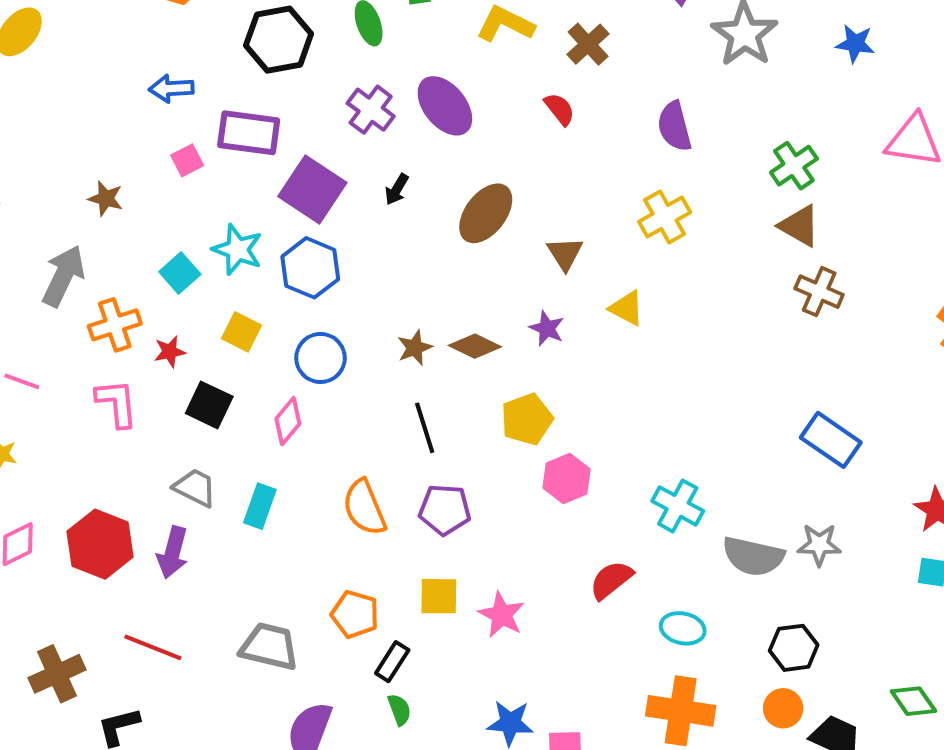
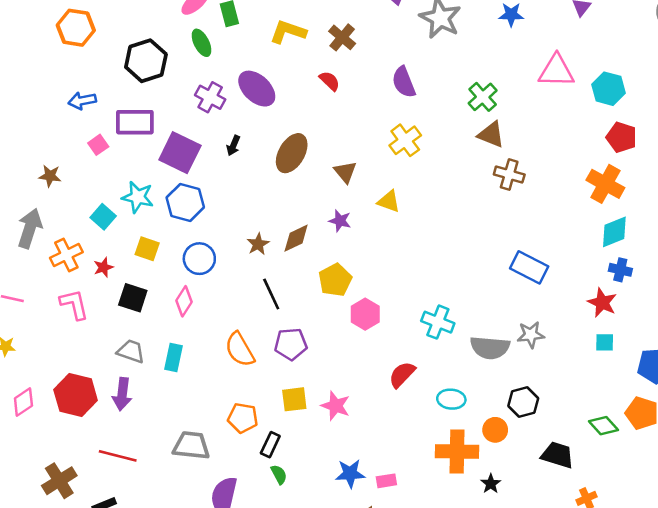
brown diamond: (475, 346) -> (296, 238), turned -44
orange circle: (783, 708) -> (495, 430), moved

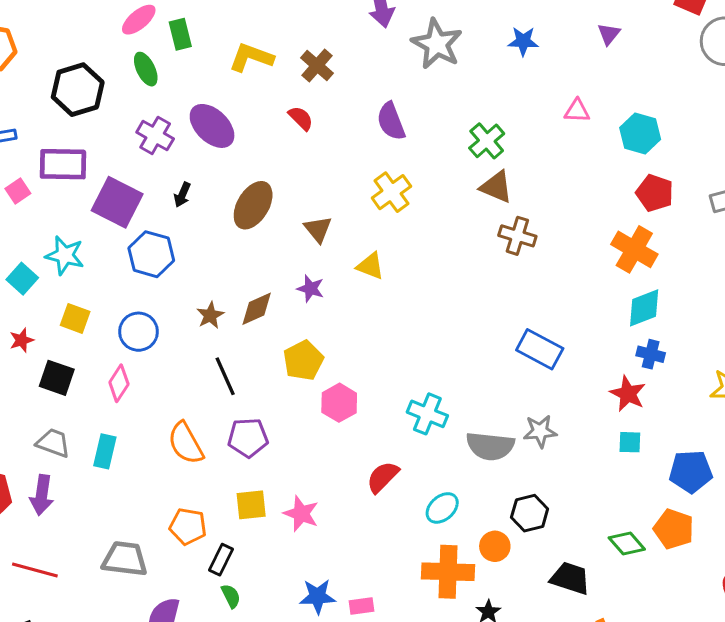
pink triangle: (556, 71) -> (577, 111), size x0.6
blue hexagon: (185, 202) -> (151, 254), moved
cyan ellipse: (451, 399) -> (442, 508), turned -48

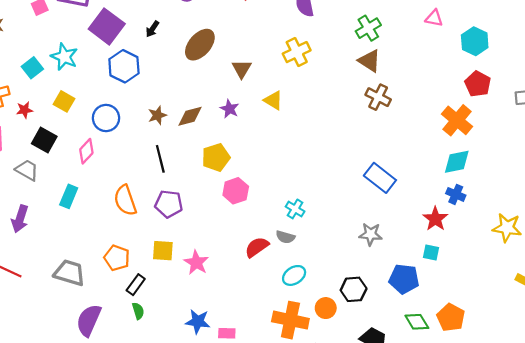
cyan cross: (427, 414) -> (295, 209), size x0.7
gray trapezoid: (53, 443) -> (27, 170), moved
gray semicircle: (490, 446) -> (285, 237), moved, size x0.6
blue pentagon: (691, 471) -> (404, 279), moved

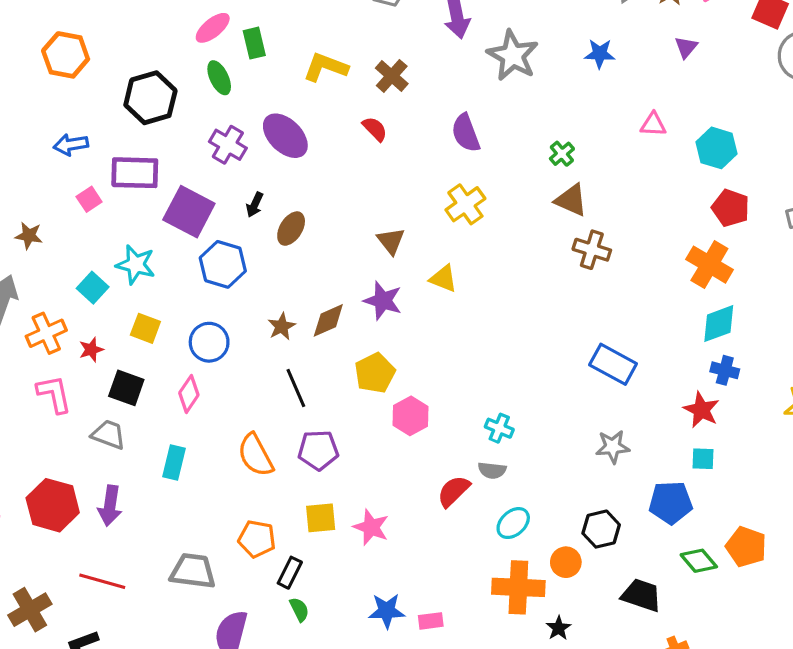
green cross: (368, 28) -> (562, 154), size x0.7
brown ellipse: (200, 45) -> (291, 229), moved, size x0.7
purple star: (229, 109) -> (383, 301), size x1.4

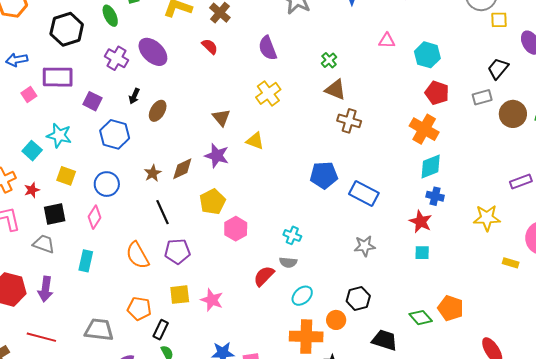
purple square: (189, 212) -> (93, 101), size x0.6
black square: (126, 388) -> (55, 214), turned -30
blue pentagon: (671, 503) -> (324, 175), moved

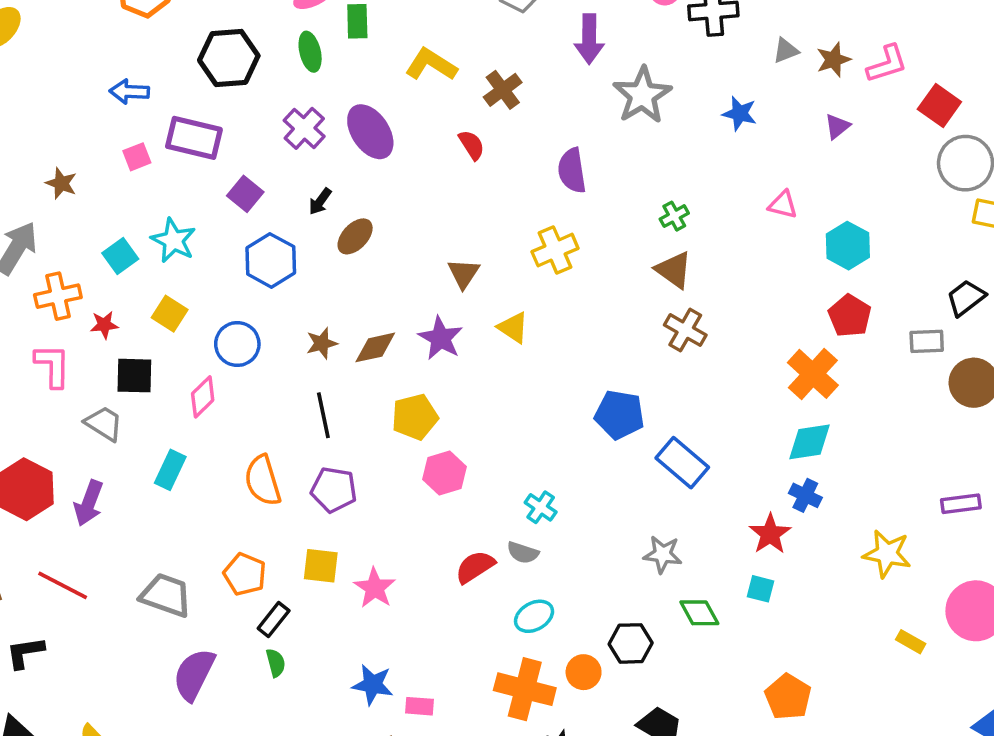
green diamond: (421, 318) -> (699, 613), moved

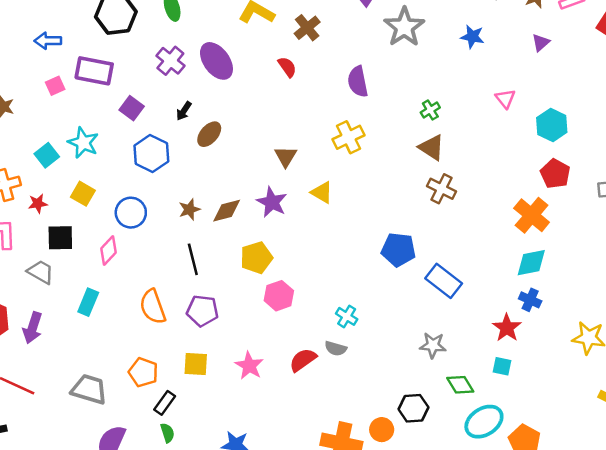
pink triangle: (783, 205) -> (505, 99), turned 40
pink star: (375, 588) -> (249, 366), moved
cyan ellipse: (534, 616) -> (484, 422), moved, size x1.4

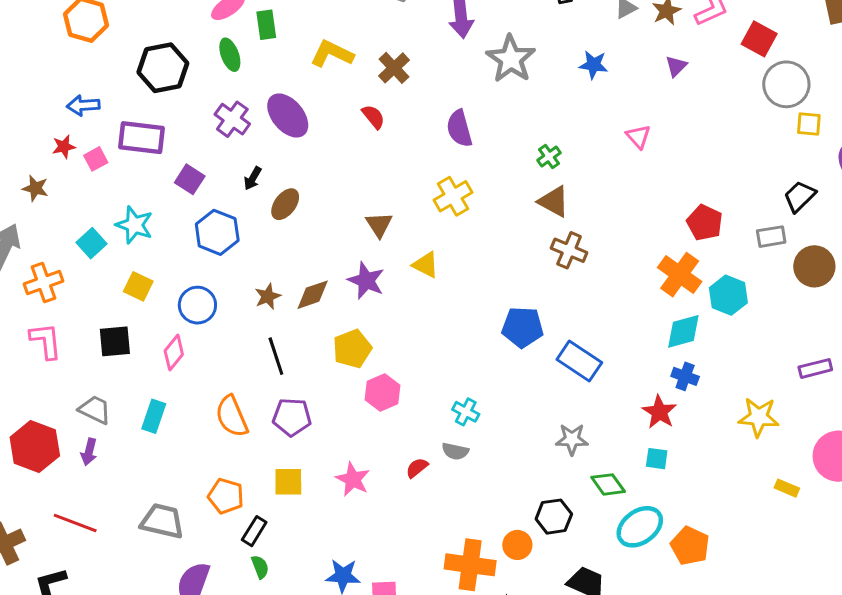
cyan hexagon: (552, 125) -> (728, 295), moved
red star: (38, 203) -> (64, 147), moved
gray trapezoid: (41, 272) -> (95, 410), moved
purple arrow: (33, 328) -> (89, 452), size x0.7
red semicircle: (303, 360) -> (417, 468), size x0.7

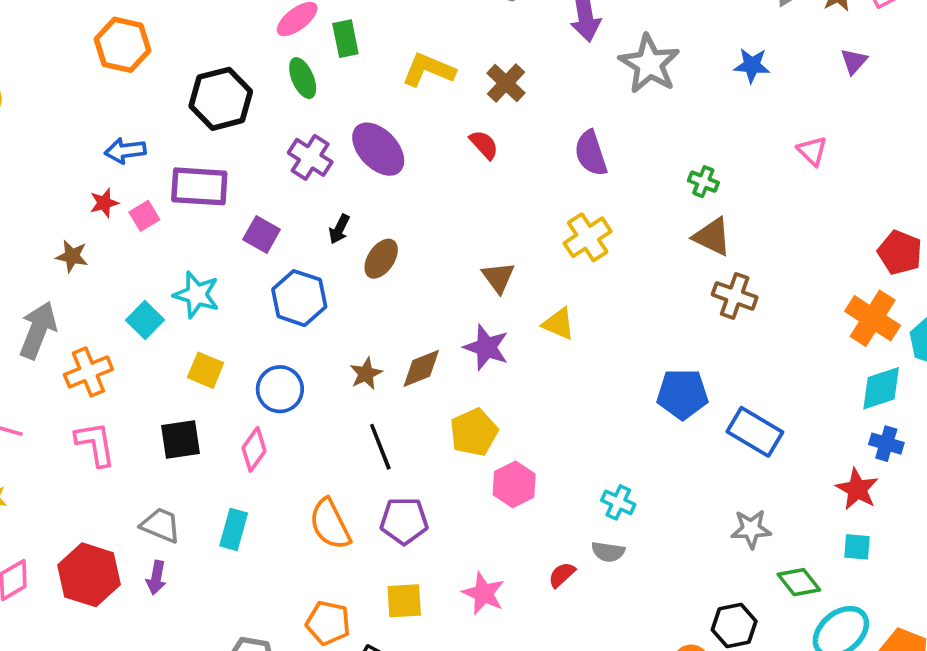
green cross: (549, 157) -> (703, 182), turned -30

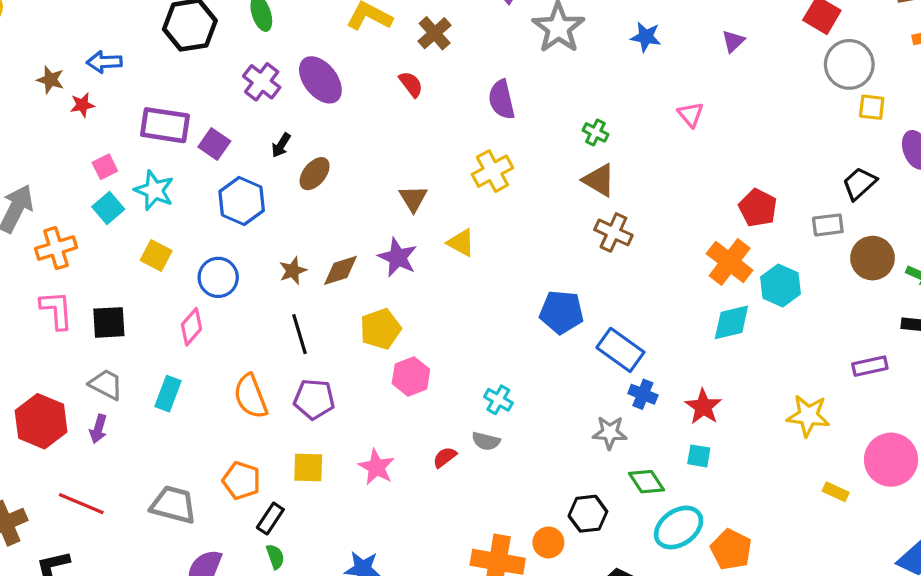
purple rectangle: (199, 186) -> (165, 125), moved
pink square: (144, 216) -> (105, 167), moved
brown star: (72, 256) -> (50, 80), moved
black square: (180, 440) -> (109, 322), moved
blue cross: (886, 444) -> (643, 394), moved

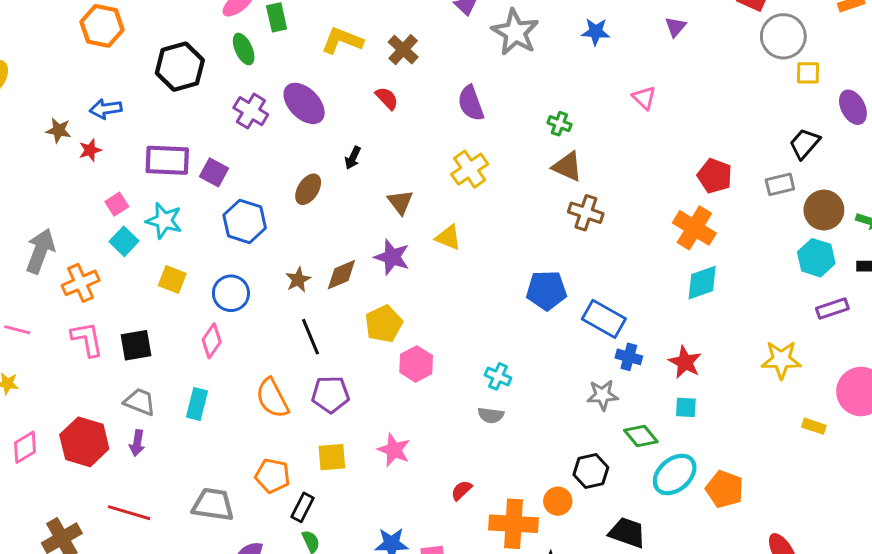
black arrow: (281, 145) -> (353, 158), moved
cyan hexagon: (781, 286) -> (816, 258), moved
red semicircle: (445, 457) -> (461, 490), moved

